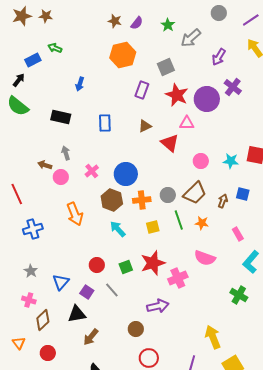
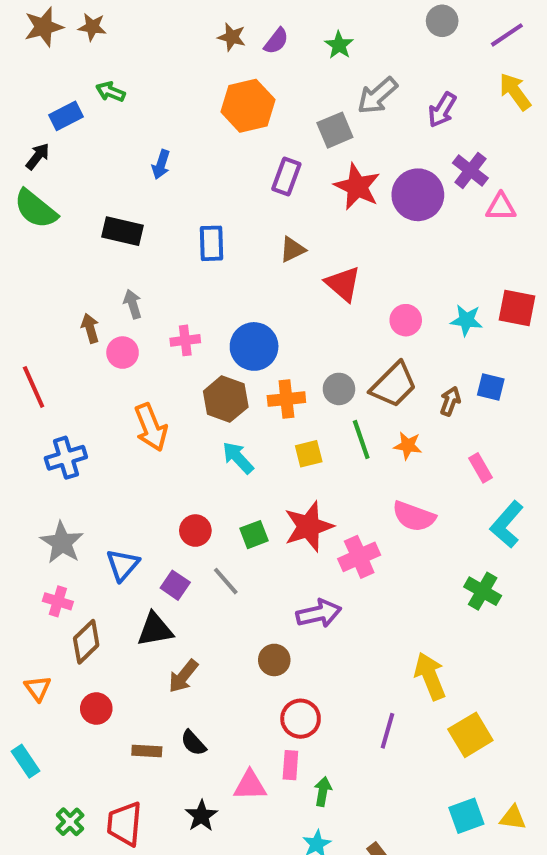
gray arrow: (191, 38) -> (377, 96), moved
pink triangle: (187, 123) -> (501, 207), moved
brown arrow: (45, 165) -> (90, 328), turned 56
pink cross: (92, 171) -> (185, 340), turned 32
gray star: (31, 271) -> (62, 543), size x1.5

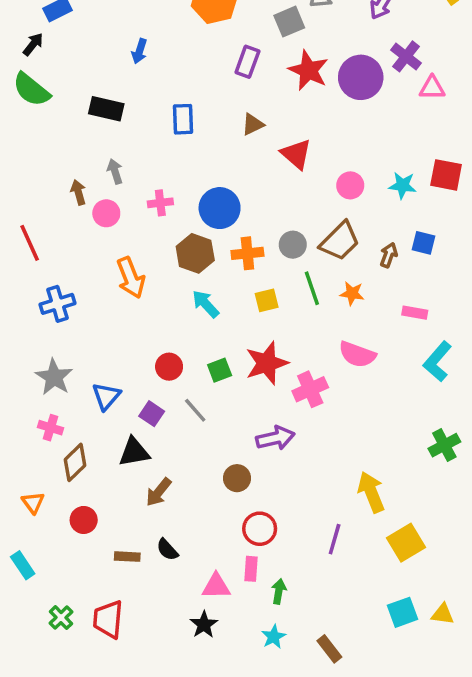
pink rectangle: (481, 468) -> (415, 313), turned -50
green cross: (483, 591) -> (444, 445), moved, turned 32
black star: (201, 816) -> (204, 625), moved

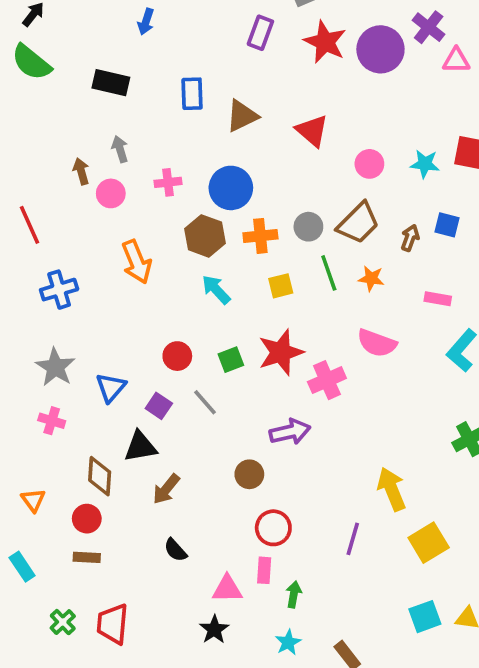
brown triangle: (253, 124) -> (242, 116), moved, size x1.4
brown diamond: (75, 462) -> (100, 476), moved, turned -42
brown rectangle: (127, 557) -> (87, 557), moved

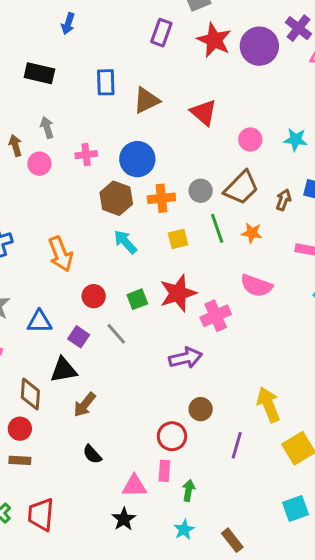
orange arrow: (137, 262) -> (61, 254), moved
blue triangle: (111, 387) -> (39, 322), turned 48
brown circle: (249, 474) -> (201, 409), moved

